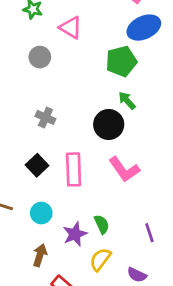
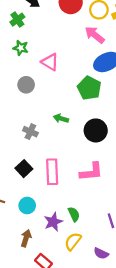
green pentagon: (121, 61) -> (89, 88), turned -30
green arrow: (127, 101) -> (61, 119), moved, turned -32
black circle: (109, 124) -> (96, 130), moved
pink L-shape: (124, 169) -> (91, 172), turned -60

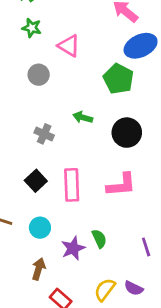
yellow semicircle: (73, 241) -> (105, 290), moved

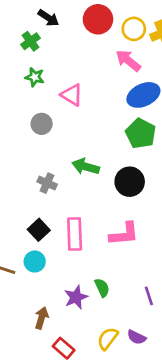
green pentagon: (119, 79) -> (141, 133), moved
green arrow: (83, 117) -> (86, 167), size x1.4
cyan circle: (40, 228) -> (35, 261), moved

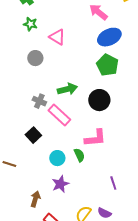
green arrow: (86, 167) -> (67, 89), turned 150
pink rectangle: (75, 234) -> (59, 115), moved, turned -45
cyan circle: (35, 261) -> (57, 158), moved
green semicircle: (102, 288) -> (79, 155), moved

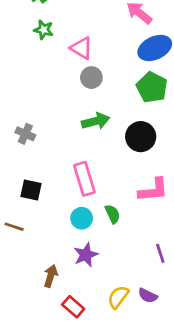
gray circle: (35, 58) -> (91, 78), moved
gray cross: (39, 101) -> (25, 134), moved
pink rectangle: (59, 115) -> (84, 179), moved, turned 30
black square: (33, 135) -> (31, 190), moved, turned -35
pink L-shape: (95, 138) -> (153, 190), moved

